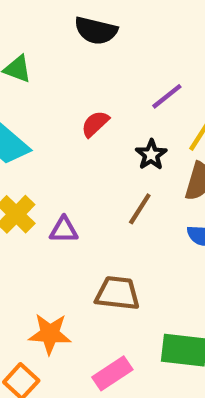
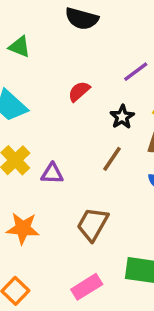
brown trapezoid: (117, 293) -> (93, 224), turned -69
orange star: (50, 334) -> (23, 228), moved

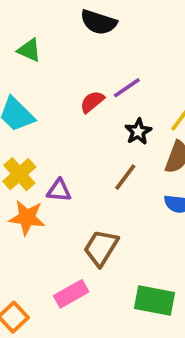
purple line: (136, 72) -> (127, 88), moved
orange star: (23, 228) -> (27, 218), moved
pink rectangle: (87, 287) -> (71, 294), moved

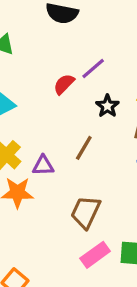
brown line: (125, 177) -> (84, 148), moved
pink rectangle: (71, 294) -> (95, 255), moved

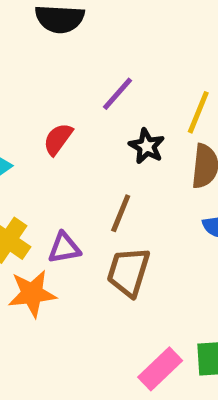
red semicircle: (64, 84) -> (58, 139), moved
brown trapezoid: (86, 212) -> (128, 272), moved

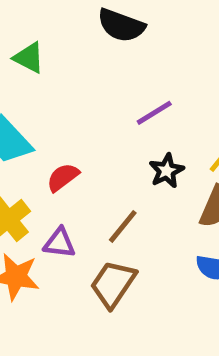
red semicircle: (58, 139) -> (63, 177), moved

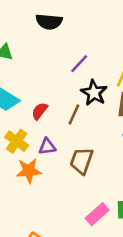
black star: (167, 171) -> (94, 93), size x1.4
brown line: (123, 226) -> (74, 114), moved

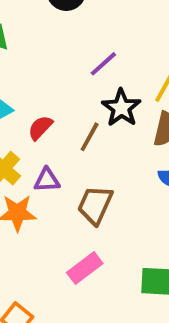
pink rectangle: (97, 214) -> (85, 268), moved

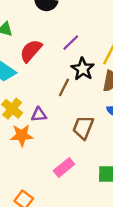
red semicircle: (40, 128) -> (31, 51), moved, size x1.5
brown trapezoid: (95, 205) -> (83, 127), moved

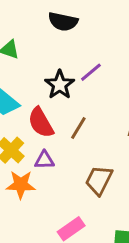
red semicircle: (31, 51) -> (41, 123), moved, turned -75
black star: (83, 69) -> (60, 85), moved

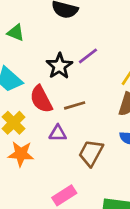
brown line: (78, 128) -> (75, 105), turned 40
purple triangle: (44, 160) -> (58, 133), moved

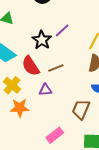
brown trapezoid: (91, 153) -> (81, 109), moved

